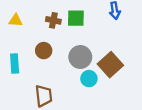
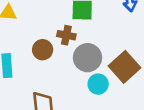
brown cross: (53, 20) -> (66, 35), moved

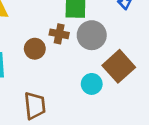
gray circle: (88, 58) -> (92, 35), moved

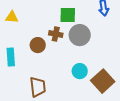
brown square: (119, 66) -> (103, 81), moved

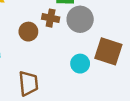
brown square: (103, 81) -> (108, 51), moved, turned -30

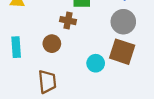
gray circle: (80, 19) -> (123, 22), moved
brown circle: (28, 32) -> (52, 44), moved

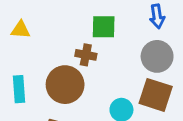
brown circle: (52, 44) -> (65, 85), size x1.6

